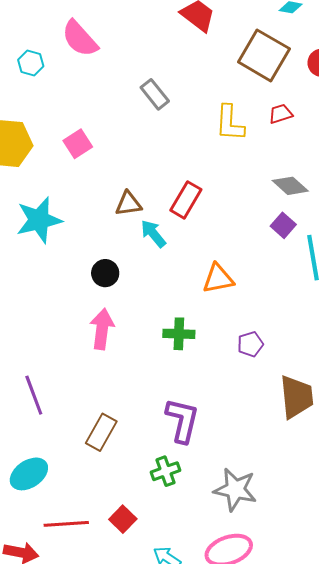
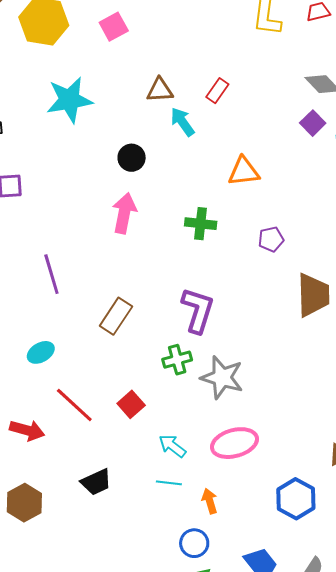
red rectangle: (186, 200) -> (217, 91), size x0.7
cyan ellipse: (29, 474) -> (41, 352), size x0.7
gray star: (235, 489) -> (222, 377), moved
red line: (66, 524) -> (74, 405), turned 42

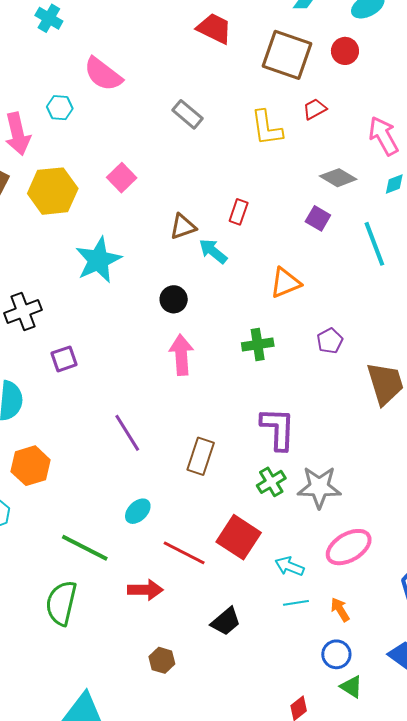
purple square: (313, 123) -> (318, 218), moved
red square: (131, 404) -> (239, 537), size x1.6
brown hexagon: (24, 503) -> (162, 660), size x0.7

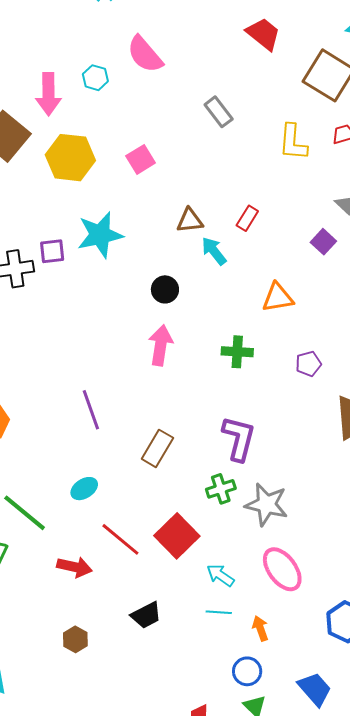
purple square: (64, 359) -> (52, 251), moved
pink ellipse: (349, 547) -> (282, 569), turned 72

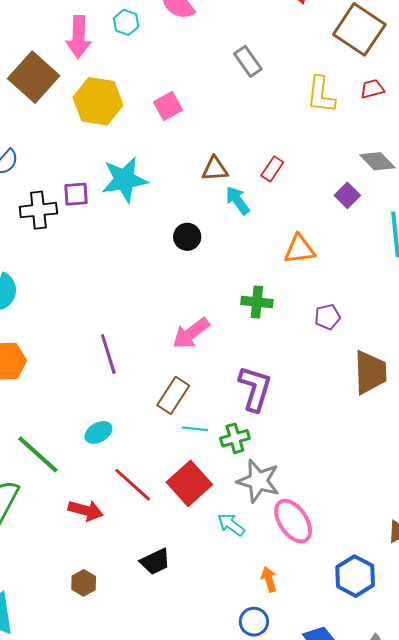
pink arrow: (161, 345) -> (191, 333), moved, turned -138
gray star: (266, 504) -> (258, 481), moved
cyan line: (219, 612) -> (195, 429), moved

